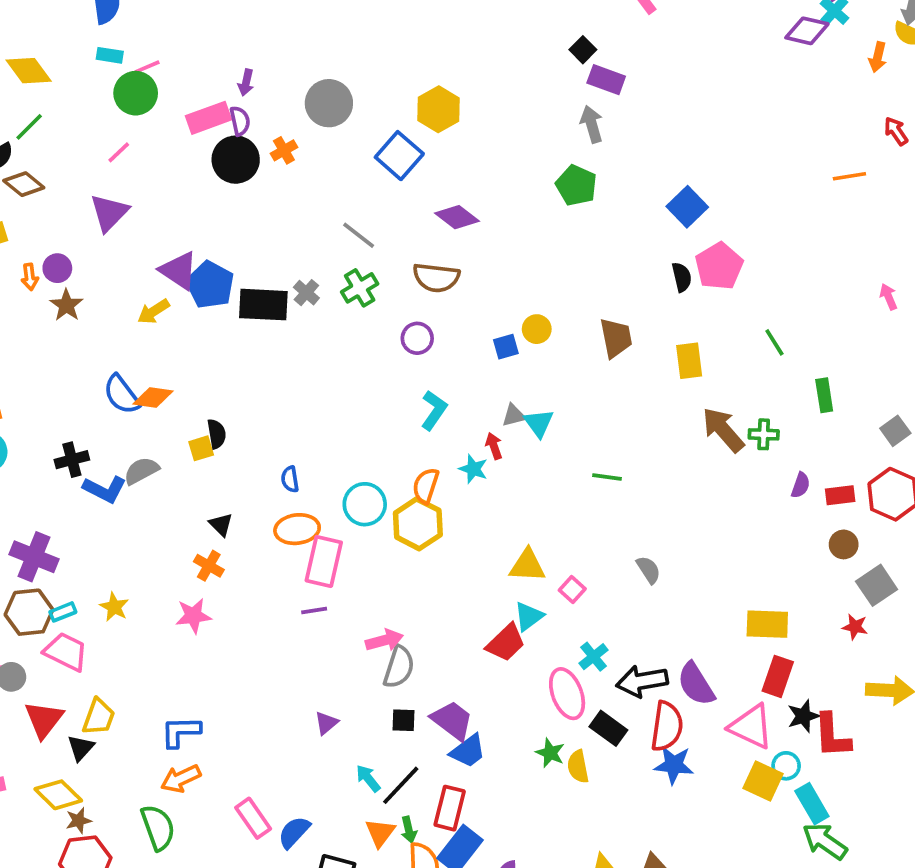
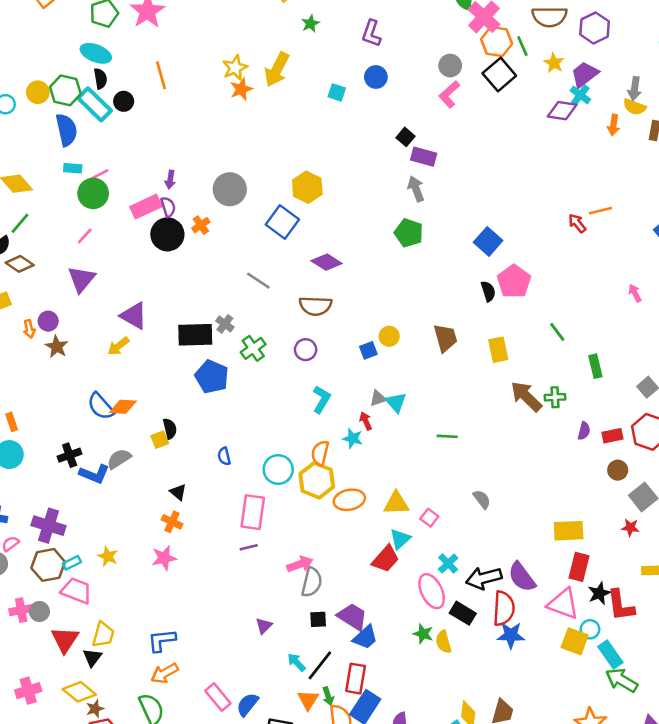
red arrow: (896, 131) -> (577, 223), moved
blue pentagon: (210, 285) -> (212, 377), moved
green cross: (360, 288) -> (253, 348), moved
orange ellipse: (297, 529) -> (349, 500), moved

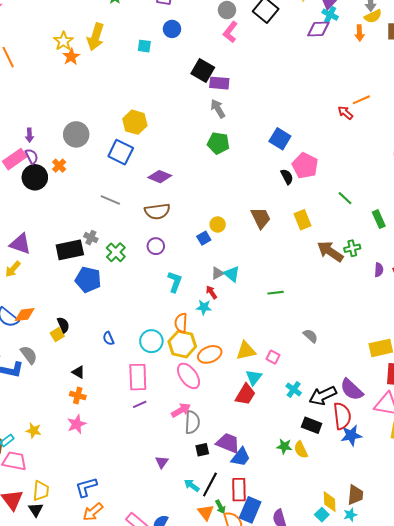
yellow semicircle: (635, 107) -> (373, 16), turned -36
black square: (405, 137) -> (203, 70), size x1.6
gray semicircle: (119, 459) -> (29, 355), turned 96
pink ellipse: (432, 591) -> (189, 376), moved

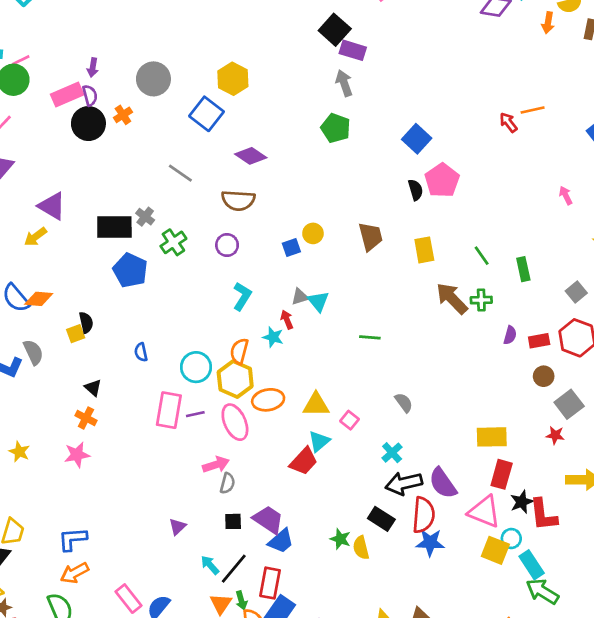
green line: (345, 198) -> (482, 256), moved
cyan cross: (294, 389) -> (392, 453), moved
purple line: (140, 404) -> (195, 414), moved
gray semicircle: (192, 422) -> (227, 483), size x0.7

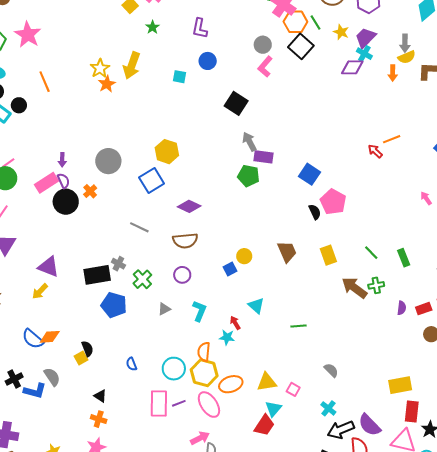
purple rectangle: (353, 50) -> (263, 157), moved
blue square: (206, 114) -> (152, 181), turned 30
gray triangle: (300, 297) -> (164, 309), moved

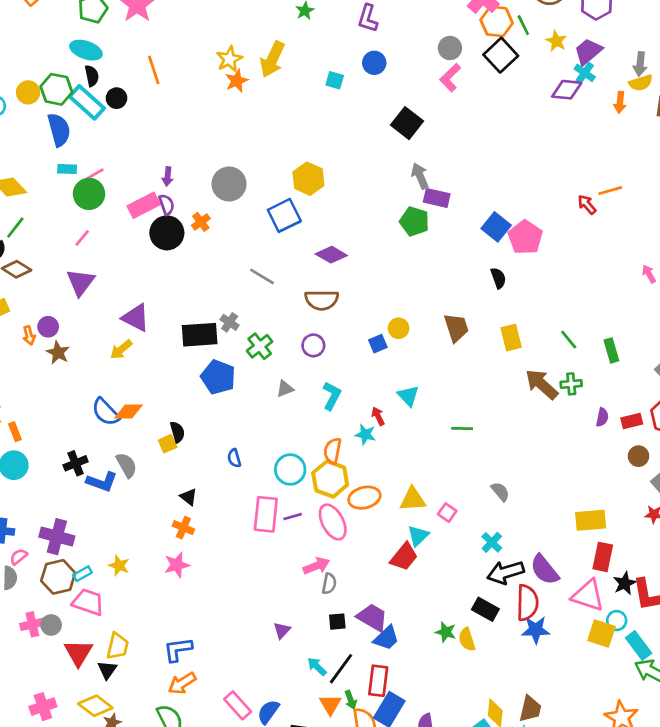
pink pentagon: (333, 202) -> (525, 237), moved

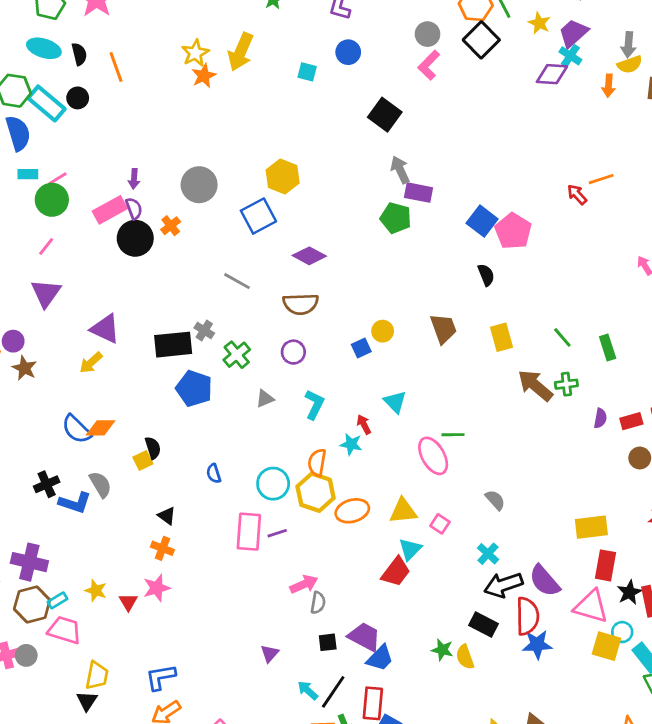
black semicircle: (92, 76) -> (79, 54), moved
pink ellipse: (333, 522) -> (433, 456), moved
red triangle: (78, 653) -> (128, 602), moved, size x0.6

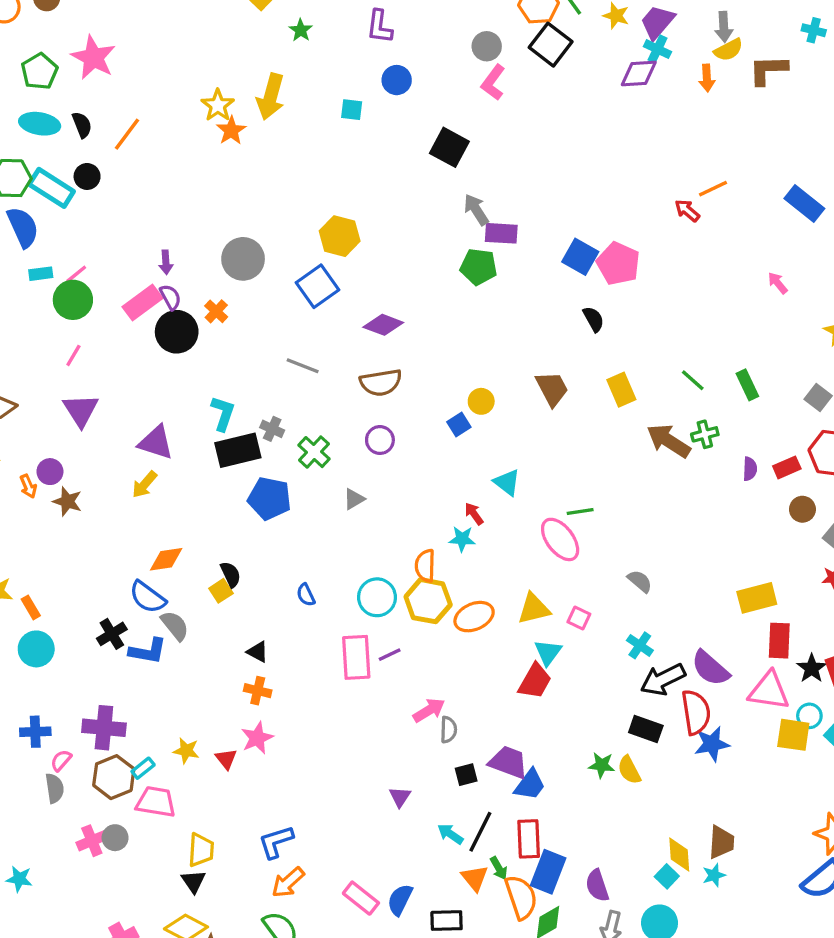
orange line: (116, 67) -> (127, 134), turned 64
cyan L-shape: (314, 404) -> (223, 413), moved
blue semicircle: (77, 429) -> (147, 597), moved

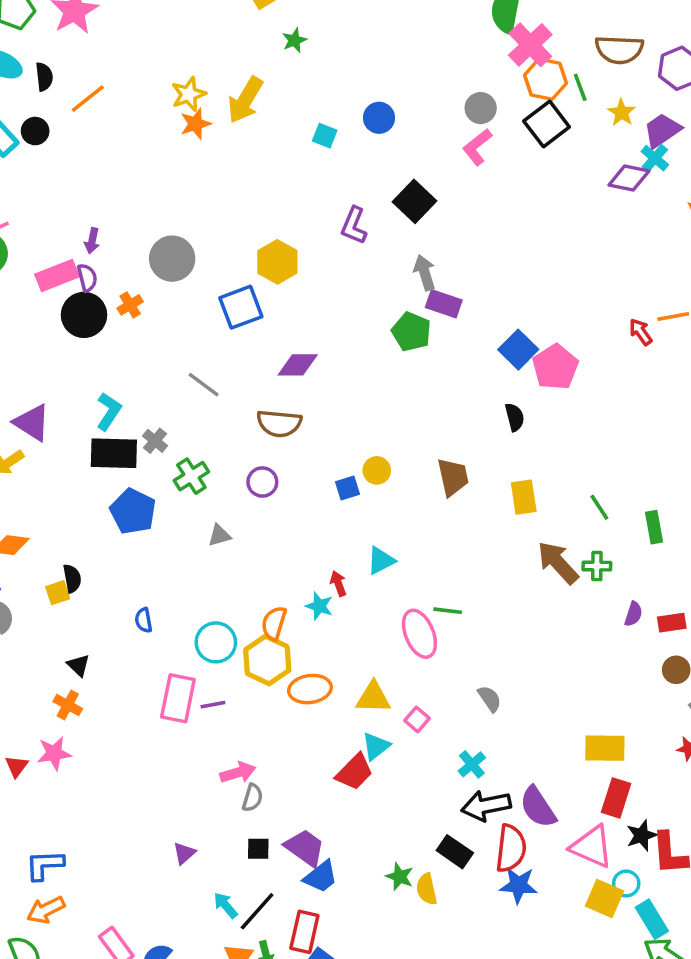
purple L-shape: (379, 27) -> (354, 226), moved
purple diamond: (383, 325) -> (298, 365), turned -36
cyan triangle: (507, 482) -> (381, 561), turned 40

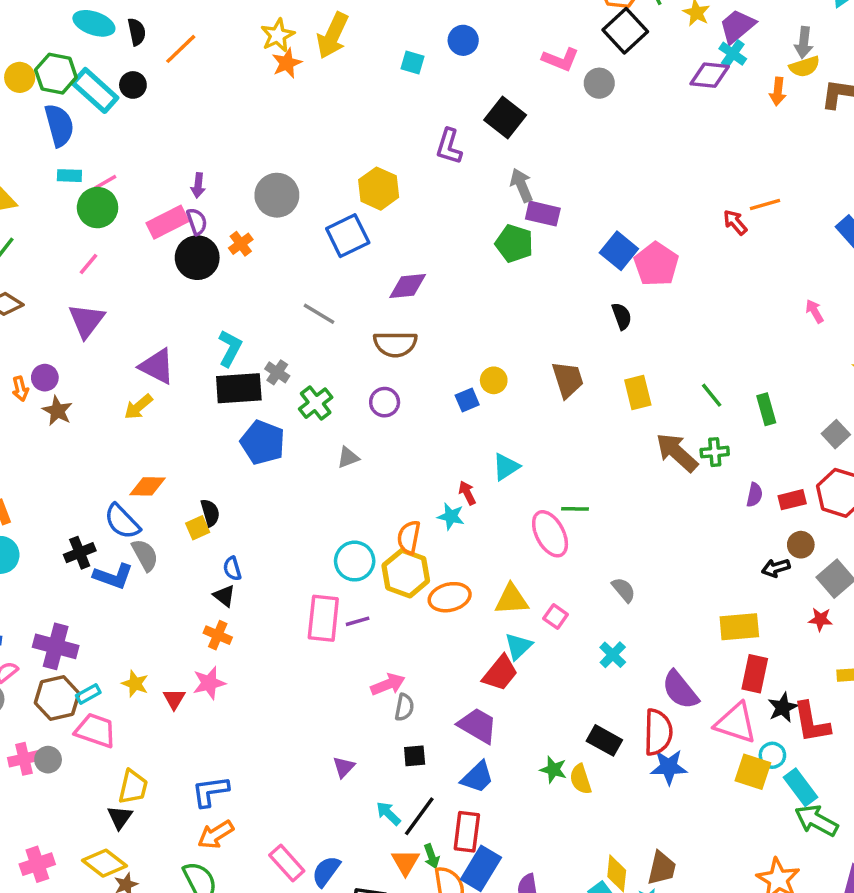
gray circle: (481, 108) -> (599, 83), moved
pink L-shape: (477, 147) -> (561, 59), turned -114
blue semicircle: (144, 620) -> (232, 569), moved
black arrow: (486, 806) -> (776, 568), moved, size x0.6
purple trapezoid: (305, 848) -> (478, 726), moved

